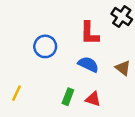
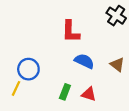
red L-shape: (89, 33) -> (71, 32), moved
blue circle: (45, 46) -> (28, 69), moved

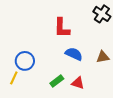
brown triangle: (117, 65) -> (103, 57), turned -48
green rectangle: (65, 92) -> (57, 81), turned 32

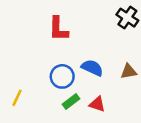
red L-shape: (62, 28) -> (58, 29), moved
blue circle: (25, 61) -> (62, 76), moved

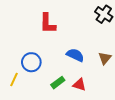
brown triangle: (129, 71) -> (105, 58), turned -40
blue circle: (62, 76) -> (31, 62), moved

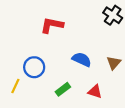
red L-shape: (48, 23) -> (52, 25), turned 100
red triangle: (79, 85) -> (95, 92), moved

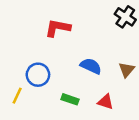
green rectangle: (63, 89) -> (70, 99), turned 56

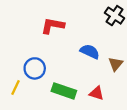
blue semicircle: (91, 66) -> (90, 52), moved
green rectangle: (70, 99) -> (64, 91), size x1.5

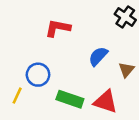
blue semicircle: (90, 52) -> (98, 56), turned -72
red triangle: (97, 93) -> (106, 102), size x1.5

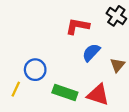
red L-shape: (58, 28) -> (77, 26), moved

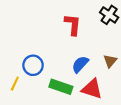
red L-shape: (77, 26) -> (73, 25), turned 85
blue semicircle: (91, 53) -> (80, 64), moved

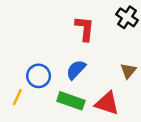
blue semicircle: (80, 64) -> (76, 70), moved

